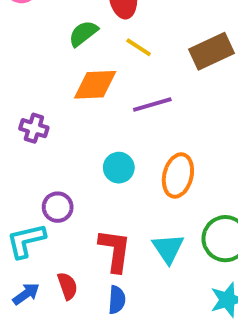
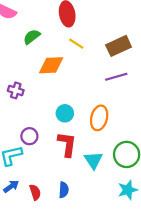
green semicircle: (83, 33) -> (32, 37), moved
purple line: (152, 104) -> (116, 77), moved
red L-shape: (115, 250) -> (67, 144), moved
red semicircle: (67, 286) -> (35, 192), moved

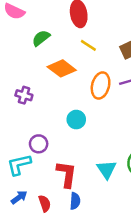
orange diamond: (51, 65) -> (62, 68), turned 40
orange ellipse: (99, 118) -> (101, 85), moved
red L-shape: (67, 144) -> (67, 174), moved

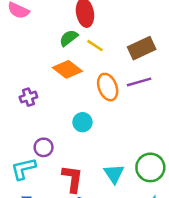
green semicircle: (41, 38) -> (69, 38), moved
orange ellipse: (101, 85) -> (108, 87), turned -35
purple cross: (24, 95) -> (28, 97), turned -35

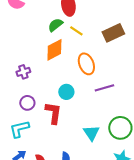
orange diamond: (67, 69) -> (54, 50), turned -65
purple line: (139, 82) -> (104, 88), moved
purple circle: (44, 147) -> (27, 103), moved
red L-shape: (72, 179) -> (53, 113), moved

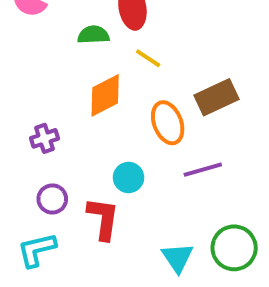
green semicircle: (55, 25) -> (93, 35), moved, turned 35
brown rectangle: (113, 33) -> (216, 97), moved

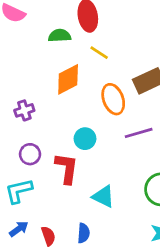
cyan triangle: (177, 258) -> (103, 196), moved, turned -30

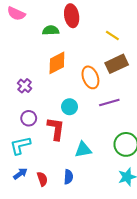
yellow line: (99, 53) -> (112, 36), moved
purple cross: (24, 110) -> (25, 86), turned -32
cyan triangle: (103, 196) -> (83, 150), turned -36

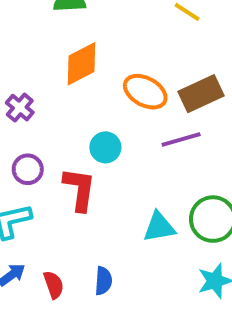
brown rectangle: (117, 64) -> (201, 94), moved
orange ellipse: (90, 77) -> (145, 92), turned -40
cyan triangle: (83, 150) -> (159, 227), moved

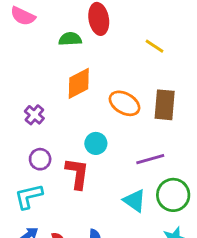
brown rectangle: (201, 94) -> (165, 105), turned -60
purple line: (181, 139) -> (150, 159), moved
cyan triangle: (159, 227) -> (135, 201), turned 45

